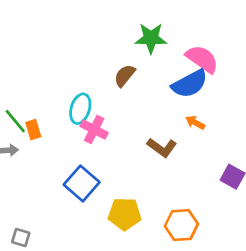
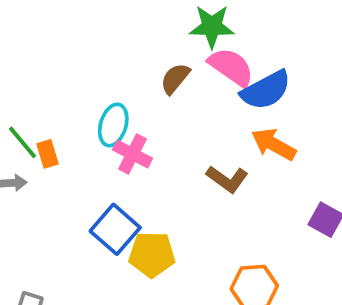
pink semicircle: (202, 59) -> (231, 67), moved
orange arrow: (195, 123) -> (274, 144), size x1.6
yellow pentagon: (125, 214) -> (152, 254), moved

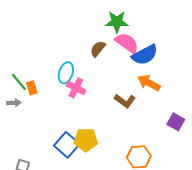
blue square: (115, 229) -> (67, 145), moved

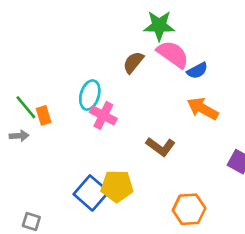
blue semicircle: (145, 55) -> (197, 71), size x0.6
brown L-shape: (125, 101) -> (161, 147), moved

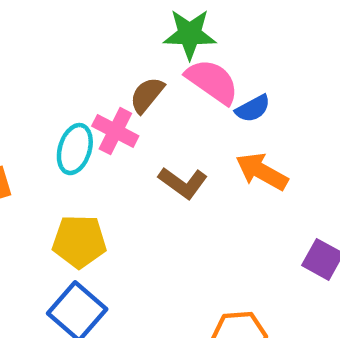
pink cross: (103, 115) -> (115, 131), moved
brown L-shape: (161, 147) -> (183, 183), moved
yellow pentagon: (117, 186) -> (79, 241), moved

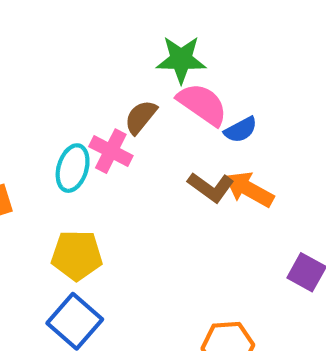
brown L-shape: (183, 183) -> (211, 187), moved

